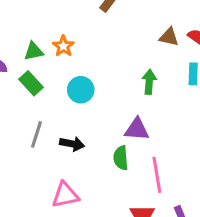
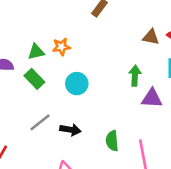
orange star: (63, 46) -> (61, 47), turned 30
purple triangle: (137, 129) -> (152, 98), moved
gray line: (36, 134) -> (40, 122), turned 35

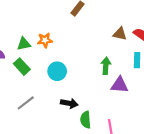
black arrow: (70, 130) -> (69, 103), moved

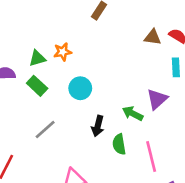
green arrow: (106, 66) -> (133, 113), moved, turned -63
purple triangle: (120, 85) -> (157, 99), turned -42
black arrow: (69, 103) -> (98, 126), turned 98

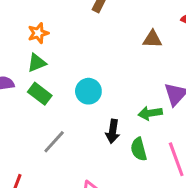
brown triangle: (153, 37) -> (152, 39), moved
orange star: (63, 52) -> (38, 33), moved
green arrow: (133, 113) -> (150, 113), turned -30

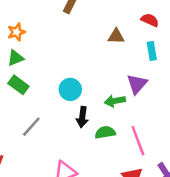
cyan circle: (88, 91) -> (70, 89), moved
green semicircle: (139, 149) -> (105, 132), turned 96

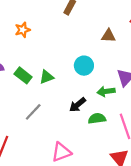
green triangle: (15, 58) -> (46, 77), moved
cyan circle: (70, 89) -> (84, 66), moved
black arrow: (82, 117) -> (78, 105), turned 42

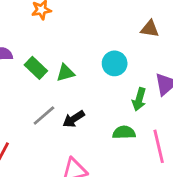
green arrow: (106, 91) -> (139, 99), turned -72
black arrow: (78, 105) -> (74, 119), moved

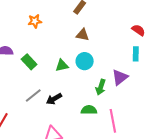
brown triangle: (150, 29) -> (83, 35), moved
green triangle: (65, 73) -> (62, 66), moved

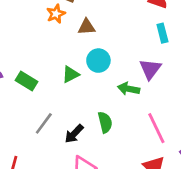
orange star: (35, 21) -> (56, 14), moved
green arrow: (101, 87) -> (129, 89), turned 98
black arrow: (54, 99) -> (74, 134), moved
green semicircle: (89, 110) -> (105, 122), moved, turned 91

